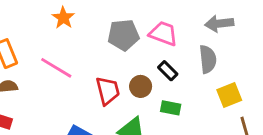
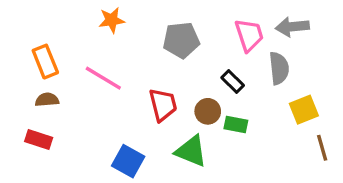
orange star: (63, 18) -> (112, 20), turned 30
pink trapezoid: (163, 34) -> (249, 35), moved, turned 52
brown circle: (141, 86) -> (208, 111), moved

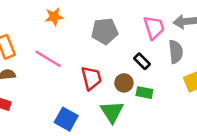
green triangle: (191, 151) -> (112, 112), turned 35

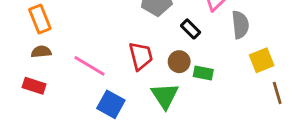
pink line: (48, 59) -> (90, 66), moved
black rectangle: (142, 61) -> (191, 29), moved

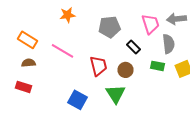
orange rectangle: (40, 19) -> (28, 40), turned -36
pink line: (90, 66) -> (62, 51), moved
green rectangle: (203, 73) -> (158, 66), moved

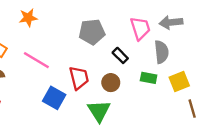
orange star: (68, 15) -> (28, 18), moved
blue square: (78, 100) -> (54, 98), moved

